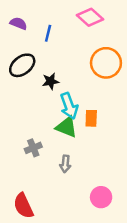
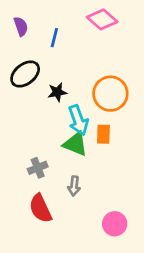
purple semicircle: (18, 23) -> (21, 26), turned 49
orange circle: (106, 63) -> (110, 94), moved
red semicircle: (23, 206) -> (40, 208), moved

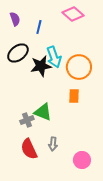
black star: (57, 92) -> (41, 66), size x1.5
cyan arrow: (78, 120) -> (54, 57), moved
green triangle: (75, 144) -> (43, 112), moved
gray arrow: (74, 186) -> (53, 144), moved

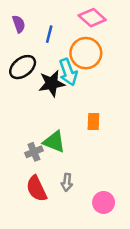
orange circle: (79, 67) -> (86, 53), moved

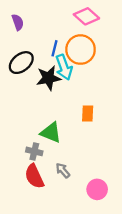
blue line: (49, 34) -> (54, 48), moved
gray cross: (34, 152) -> (34, 151), moved, turned 35
gray arrow: (67, 182) -> (63, 170), turned 133

